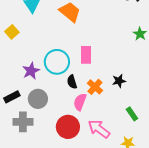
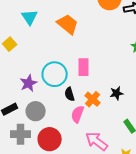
red circle: (68, 127) -> (50, 139), moved

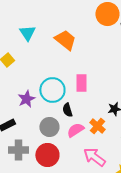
orange cross: (93, 99) -> (97, 126), moved
gray circle: (36, 111) -> (49, 127), moved
pink semicircle: (78, 114) -> (75, 130), turned 36

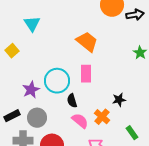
orange trapezoid: (65, 40) -> (87, 42), moved
gray circle: (49, 127) -> (37, 118), moved
pink semicircle: (75, 130) -> (80, 121), turned 72

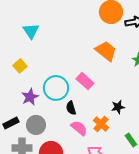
orange trapezoid: (87, 42) -> (106, 51), moved
yellow square: (12, 51) -> (20, 66), moved
pink rectangle: (86, 74) -> (85, 81), turned -48

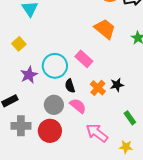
orange cross: (101, 124) -> (98, 88), moved
gray circle: (36, 125) -> (54, 105), moved

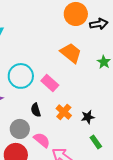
cyan circle: (55, 66) -> (21, 76), moved
black star: (117, 85) -> (88, 117), moved
pink semicircle: (78, 106) -> (42, 140), moved

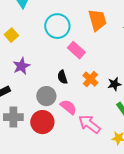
orange trapezoid: (71, 53) -> (97, 20), turned 35
cyan circle: (21, 76) -> (57, 26), moved

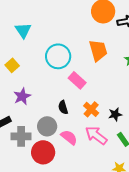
gray cross: (13, 117) -> (21, 136), moved
pink arrow: (89, 124) -> (96, 135), moved

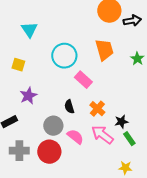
yellow square: (12, 65) -> (18, 65), turned -32
black star: (115, 114) -> (121, 122), moved
gray cross: (21, 136) -> (19, 151), moved

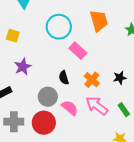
black star: (121, 122) -> (120, 78), moved

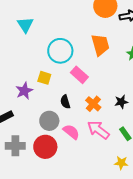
yellow square: (13, 36) -> (44, 78), moved

